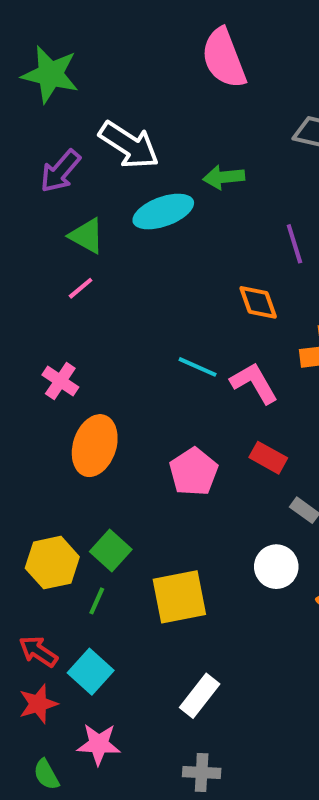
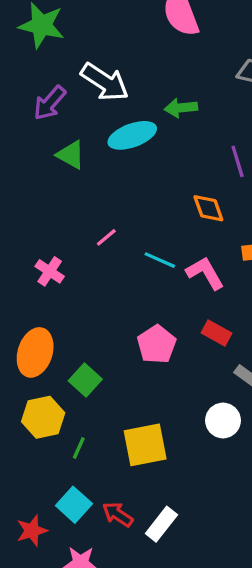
pink line: (81, 288) -> (106, 237), moved
orange ellipse: (95, 446) -> (35, 352), moved
green square: (111, 551) -> (85, 380), moved
red arrow: (38, 651) -> (118, 514), moved

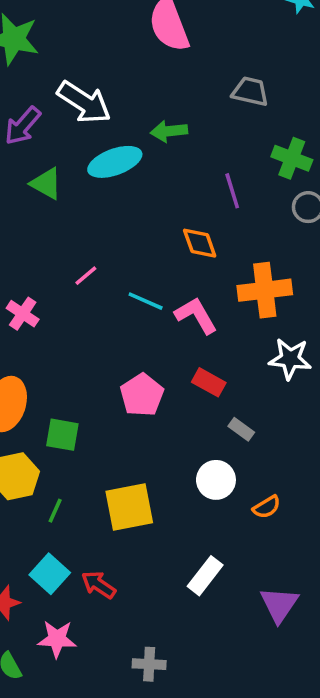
green square: (85, 380) -> (62, 435), turned -32
white rectangle: (161, 524) -> (205, 576), moved

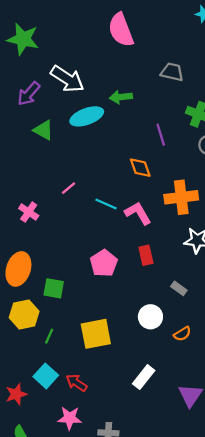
red rectangle: (209, 382) -> (146, 255), turned 48
gray rectangle: (241, 429) -> (179, 288), moved
pink star: (57, 639) -> (70, 418), moved

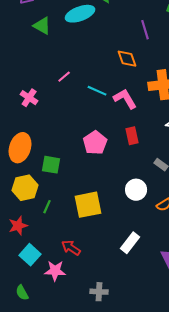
cyan square: (46, 376) -> (30, 255), moved
red star: (16, 394) -> (18, 226), moved
pink star: (70, 418) -> (55, 271), moved

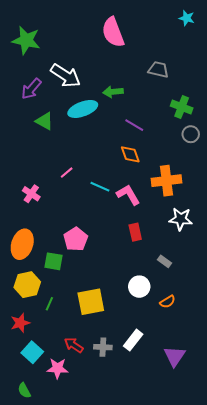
purple line: (145, 30) -> (134, 125), moved, turned -42
pink pentagon: (95, 143) -> (76, 239), moved
gray cross: (99, 292) -> (103, 347), moved

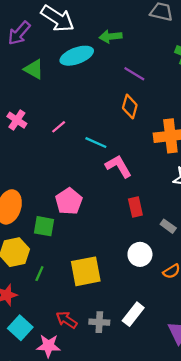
orange diamond: (130, 154) -> (130, 106), turned 35
pink cross: (31, 194) -> (17, 120), moved
pink L-shape: (128, 195) -> (118, 166), moved
red rectangle: (135, 232) -> (135, 207), moved

